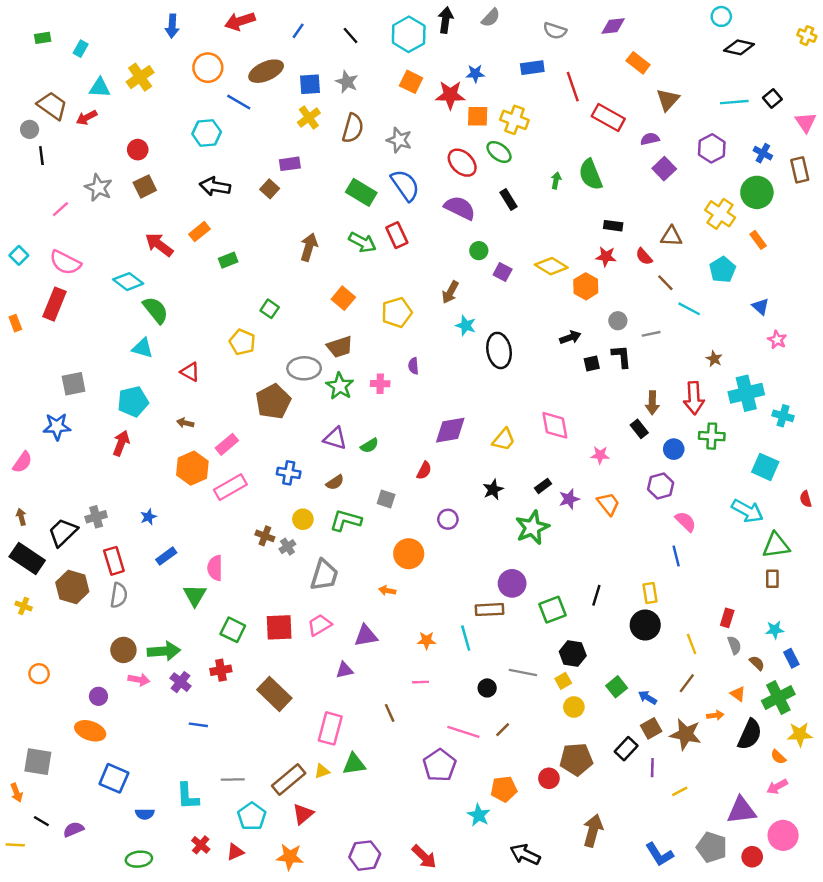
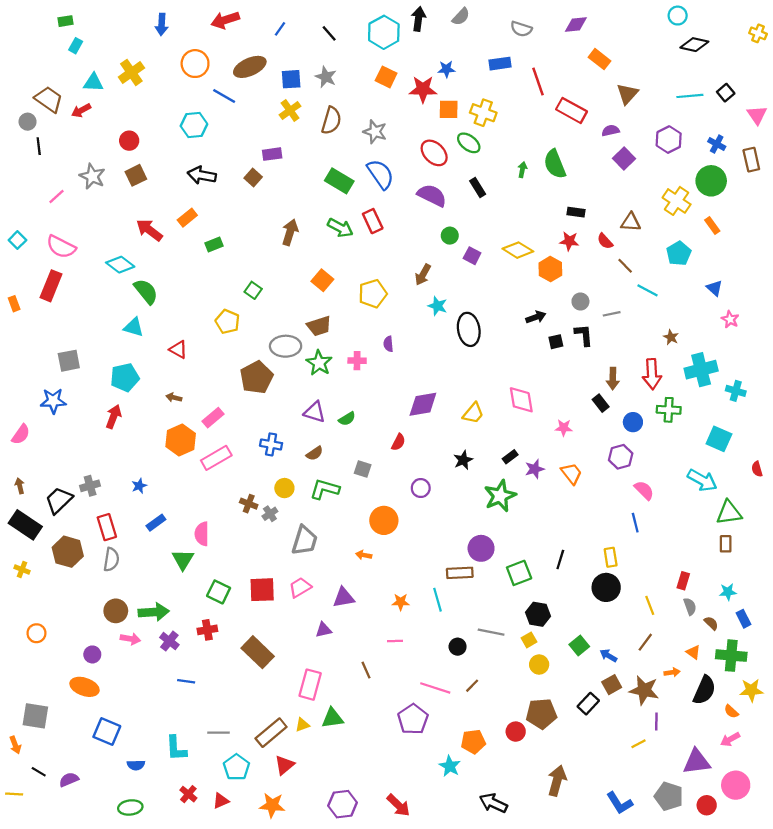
green rectangle: (43, 38) -> (66, 21), moved
green cross: (778, 698) -> (731, 656), turned 32
purple line: (652, 768) -> (656, 721), moved

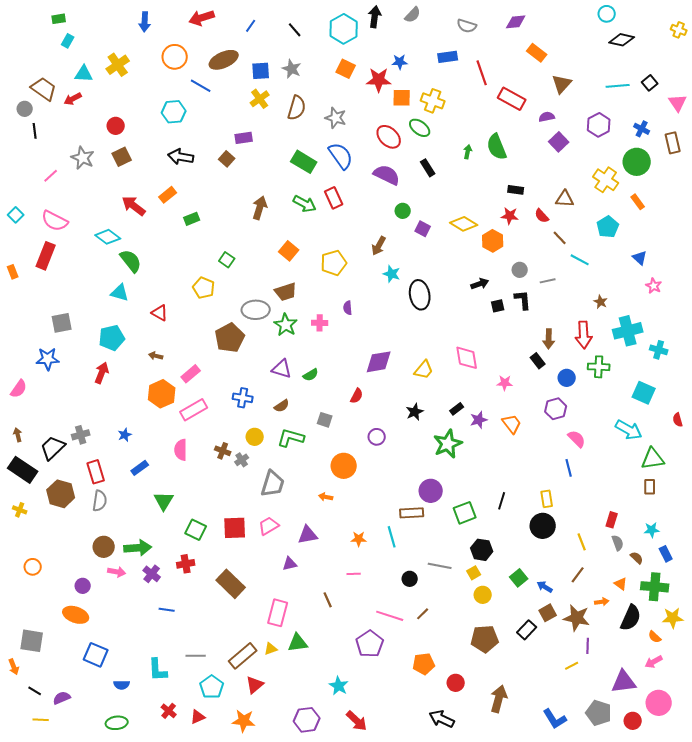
pink semicircle: (202, 534) -> (181, 450), moved
red circle: (516, 732) -> (456, 683), moved
cyan star: (450, 766) -> (339, 686), moved
yellow line: (14, 794) -> (41, 720), moved

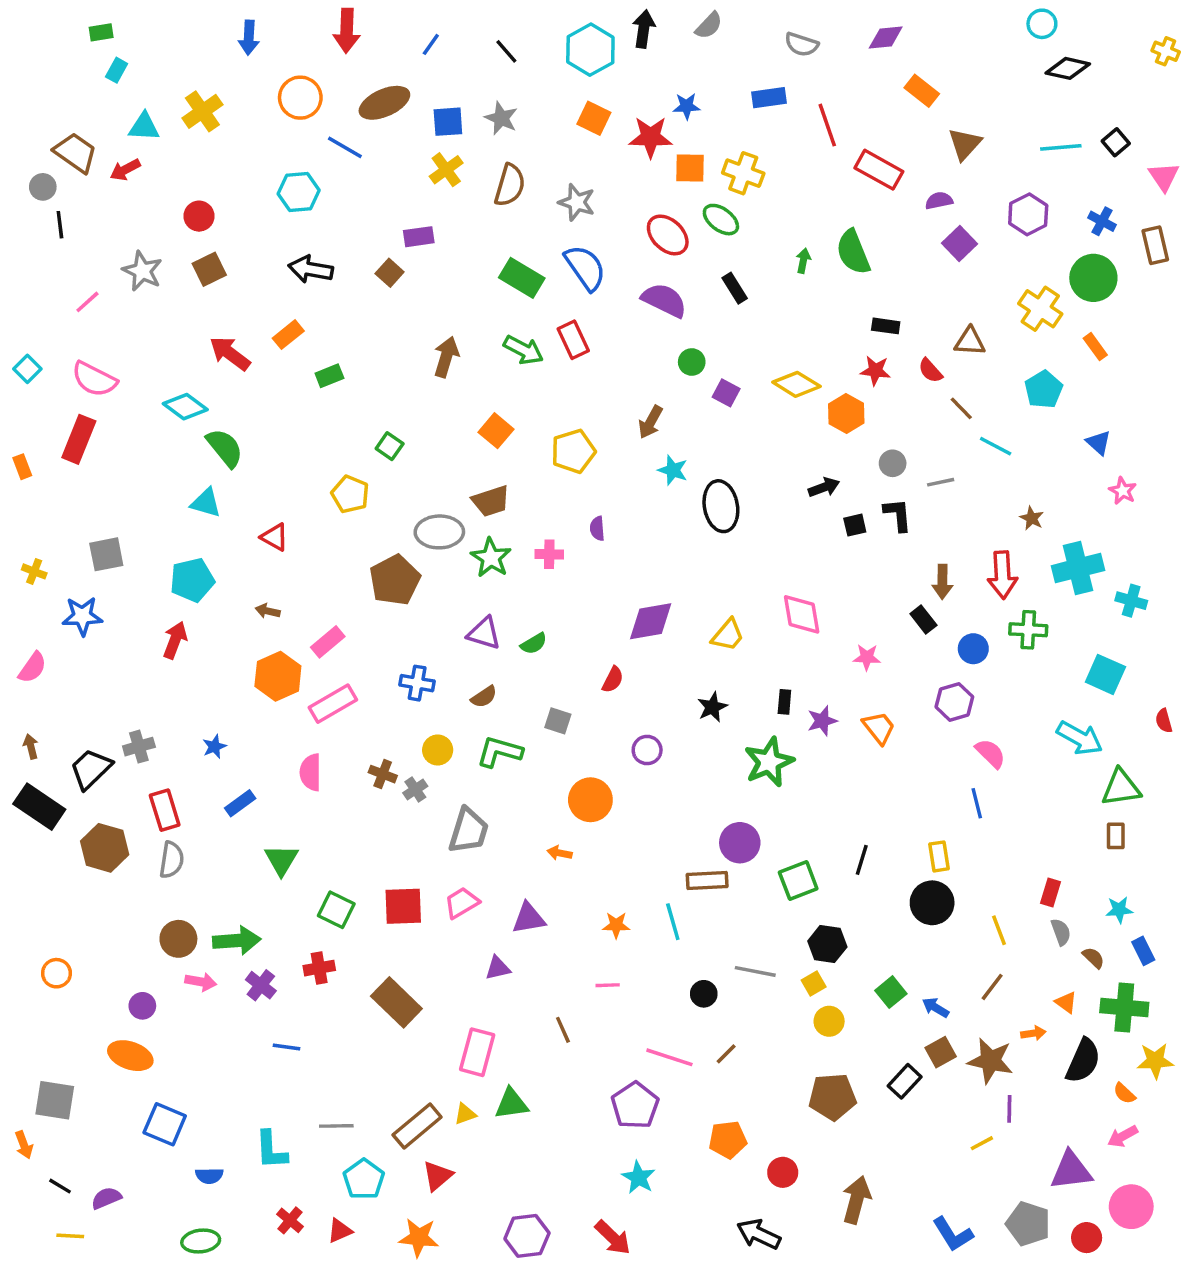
red arrow: (202, 18) -> (347, 31), turned -70
black rectangle: (457, 409) -> (784, 702), turned -48
yellow cross: (20, 510) -> (34, 571), moved
cyan star: (339, 686) -> (639, 1177), moved

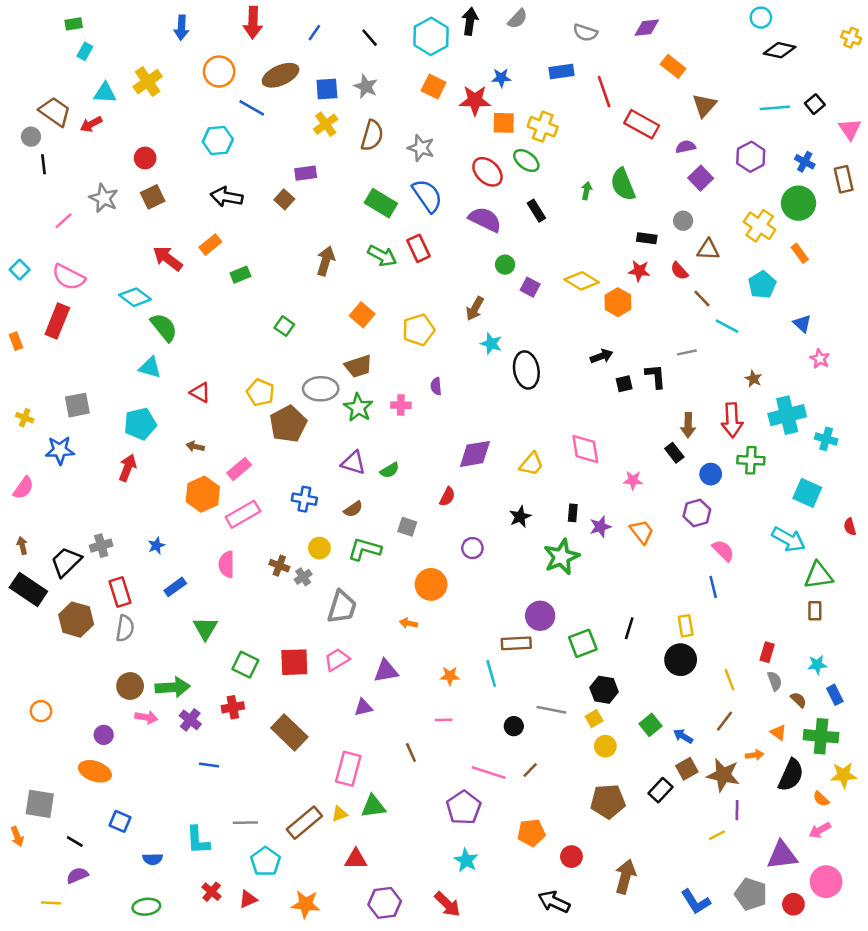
gray circle: (893, 463) -> (683, 221), moved
yellow pentagon: (350, 494) -> (260, 393), moved
blue square: (165, 1124) -> (120, 821), size x0.7
red triangle: (438, 1176) -> (356, 859), moved, turned 40
black line: (60, 1186) -> (75, 842), moved

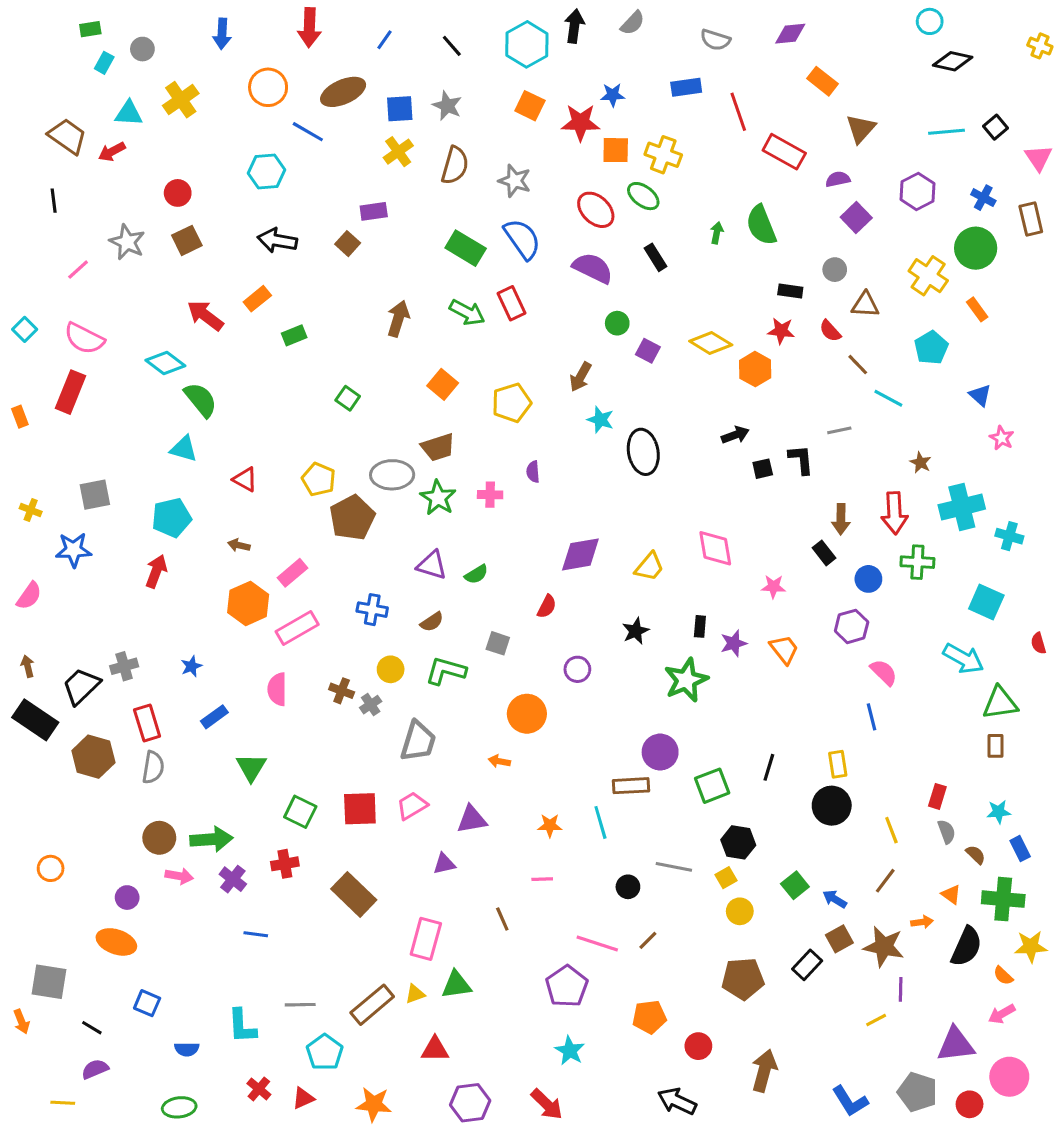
gray circle: (31, 137) -> (142, 49), moved

